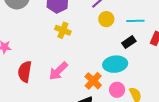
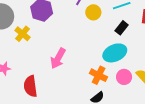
yellow cross: (63, 30) -> (23, 34), moved, turned 35
pink arrow: (58, 71) -> (58, 58), moved

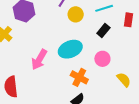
cyan ellipse: (115, 53) -> (70, 49), moved
pink circle: (124, 77) -> (102, 59), moved

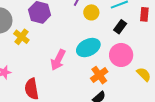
pink circle: (102, 59) -> (121, 55), size x1.5
orange cross: (79, 77) -> (99, 75), turned 30

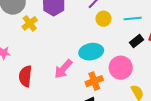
black rectangle: (120, 27) -> (136, 41), moved
pink arrow: (58, 60) -> (63, 69), moved

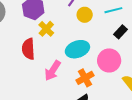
yellow cross: (30, 23) -> (46, 29), moved
red semicircle: (25, 76) -> (28, 49), moved

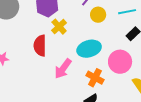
orange cross: (85, 78) -> (95, 78), turned -36

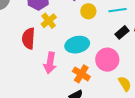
pink arrow: (63, 69) -> (50, 63), turned -30

